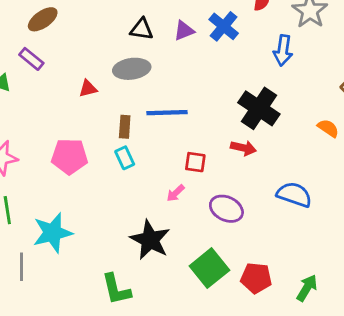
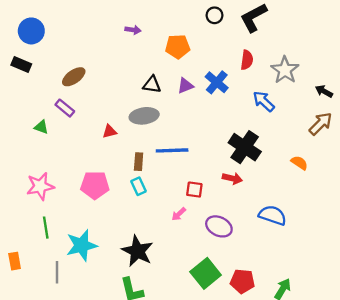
blue arrow: (283, 50) -> (264, 101), turned 125
black star: (150, 240) -> (137, 251), moved

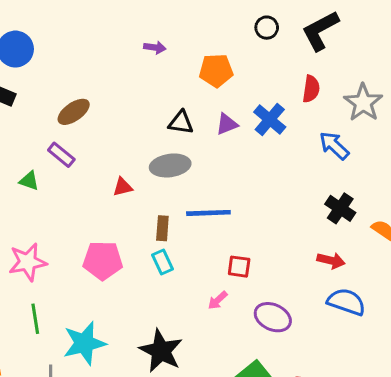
black cross: (245, 147) -> (340, 208), moved, size x0.7
red arrow: (232, 178) -> (331, 260), moved

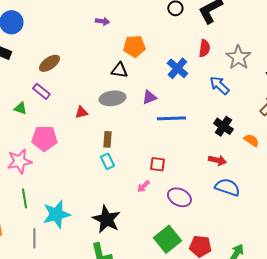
orange pentagon: (216, 70) -> (134, 46), moved
purple triangle: (227, 124) -> (149, 97), moved
blue line: (208, 213) -> (171, 118), moved
pink pentagon: (103, 260) -> (44, 138), moved

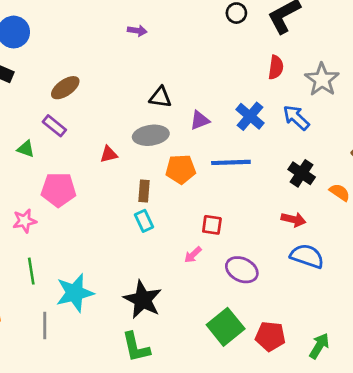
orange pentagon: (134, 46) -> (181, 169), moved
blue cross: (177, 68) -> (250, 116), moved
purple triangle: (149, 97) -> (200, 120), moved
pink star: (19, 161) -> (24, 221), size x0.7

